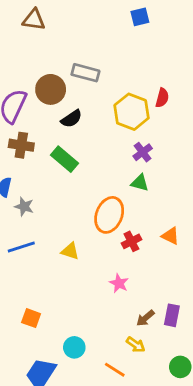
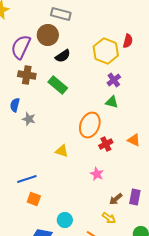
gray rectangle: (85, 73) -> (61, 14), moved
blue line: (21, 247) -> (27, 179), moved

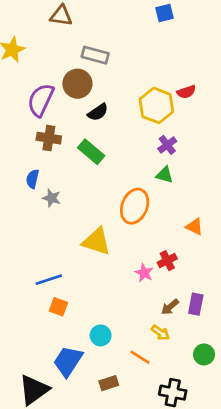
red semicircle: (128, 41) -> (186, 92), turned 56
red cross: (106, 144) -> (167, 261), moved
yellow triangle: (62, 151) -> (96, 242), size x1.6

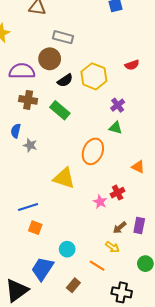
purple semicircle: (41, 100) -> (22, 71), turned 65
yellow hexagon: (156, 105) -> (94, 76), moved
brown rectangle: (109, 383) -> (73, 285), turned -32

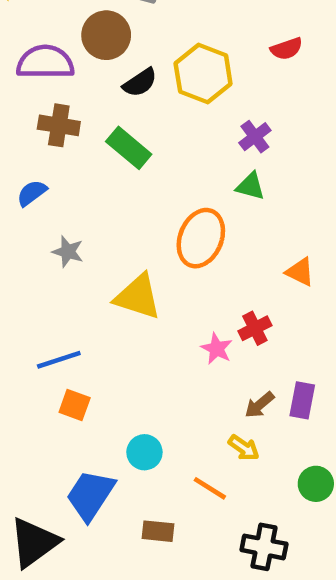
blue semicircle: (16, 131) -> (32, 193), turned 40
gray star: (30, 145) -> (68, 252), moved
brown rectangle: (73, 285) -> (158, 531), turned 56

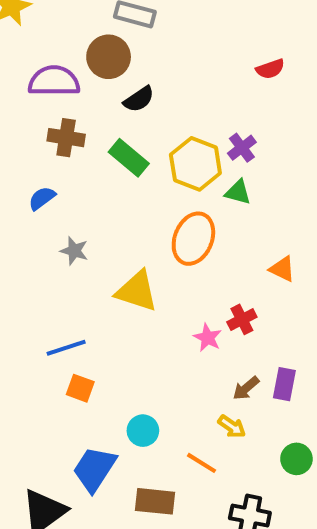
yellow hexagon: (203, 74) -> (195, 164), moved
brown rectangle: (158, 531) -> (155, 501), size x1.4

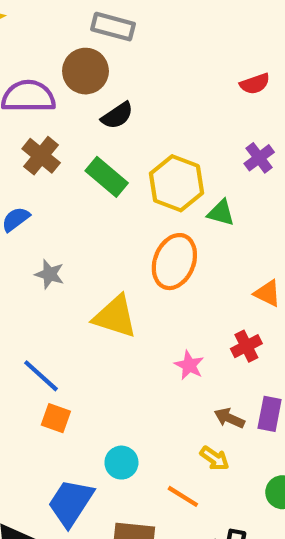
brown cross: (66, 138) -> (41, 156), turned 30
purple cross: (242, 148) -> (259, 158), moved
red cross: (242, 319) -> (246, 346), moved
blue line: (66, 348) -> (41, 376), turned 60
brown arrow: (246, 388) -> (229, 418), turned 64

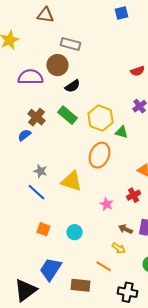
brown cross: (41, 156) -> (36, 117), moved
gray star: (50, 274) -> (40, 171), moved
blue line: (41, 376) -> (36, 192), moved
cyan circle: (121, 463) -> (75, 232), moved

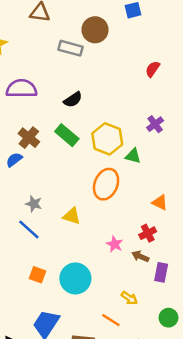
brown circle: (57, 65) -> (95, 30), moved
red semicircle: (138, 71) -> (153, 69), moved, turned 144
yellow triangle: (71, 181) -> (72, 216), size x0.7
brown arrow: (126, 229) -> (140, 256), moved
cyan circle: (75, 232) -> (75, 278), size x1.6

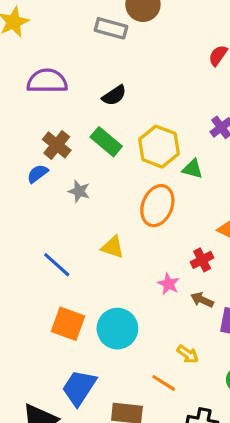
gray star: (34, 204) -> (79, 191), moved
red cross: (148, 233) -> (202, 260), moved
orange square: (37, 275) -> (68, 324), size x1.5

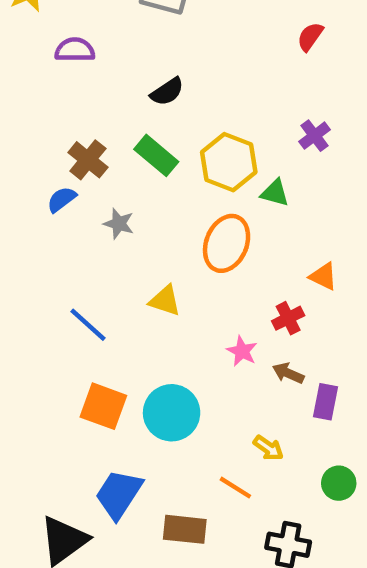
purple semicircle: (47, 81) -> (75, 50), moved, size x0.7

